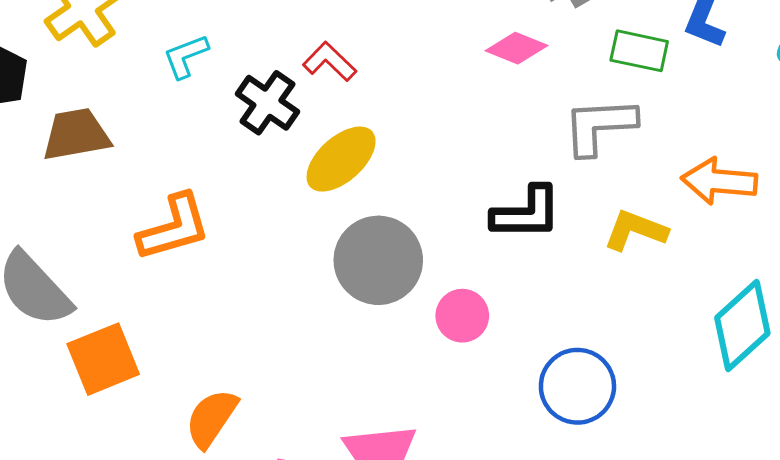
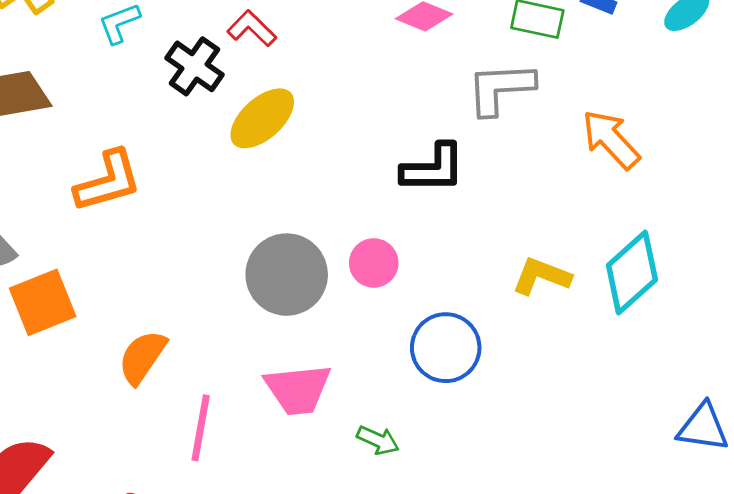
orange arrow: (719, 181) -> (611, 139), turned 42
yellow L-shape: (635, 230) -> (541, 276), moved
gray circle: (378, 260) -> (287, 275), moved
blue circle: (577, 386) -> (446, 348), moved

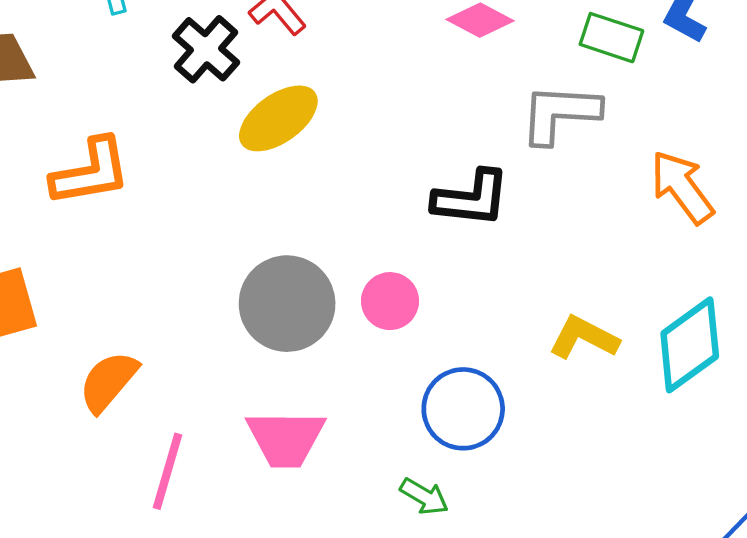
green arrow: (378, 440) -> (424, 496), moved

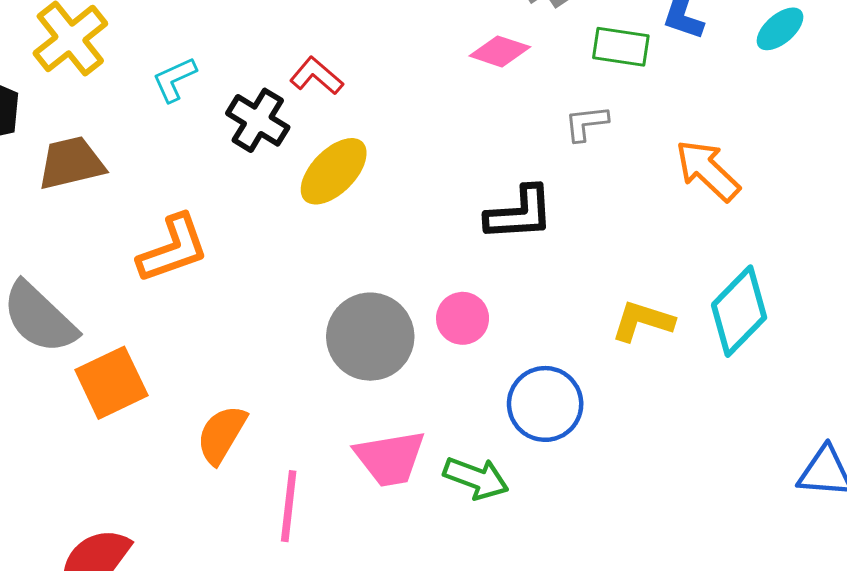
gray L-shape: (560, 114) -> (586, 123), size x0.6
green arrow: (424, 496) -> (476, 478), moved, size x1.4

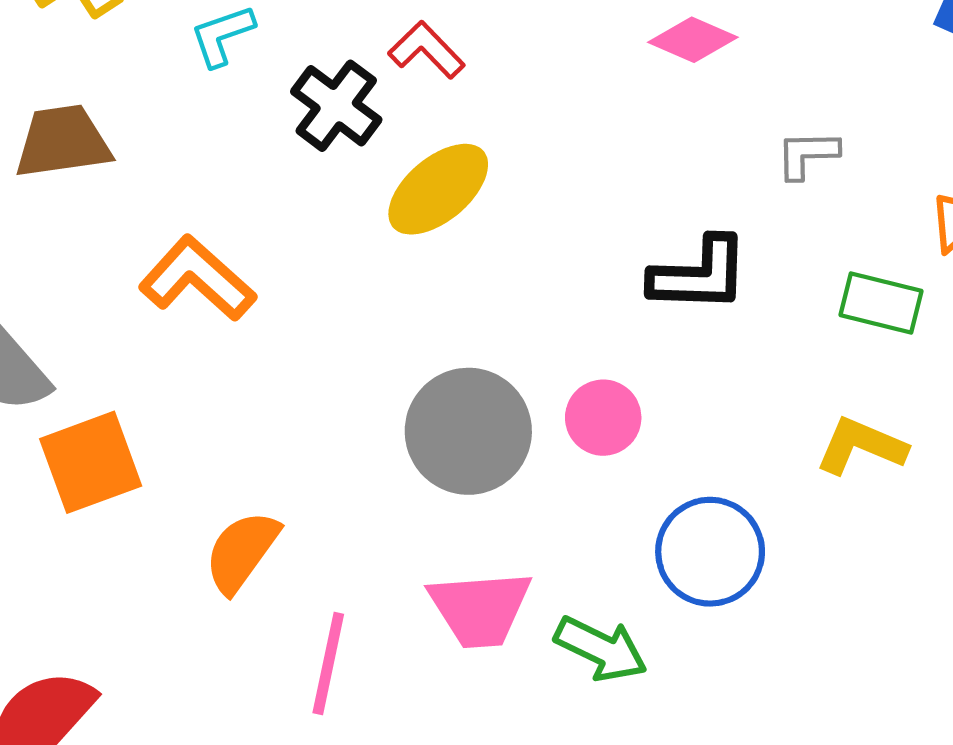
green rectangle: (621, 47) -> (881, 303), moved
orange L-shape: (173, 249) -> (197, 279), turned -124

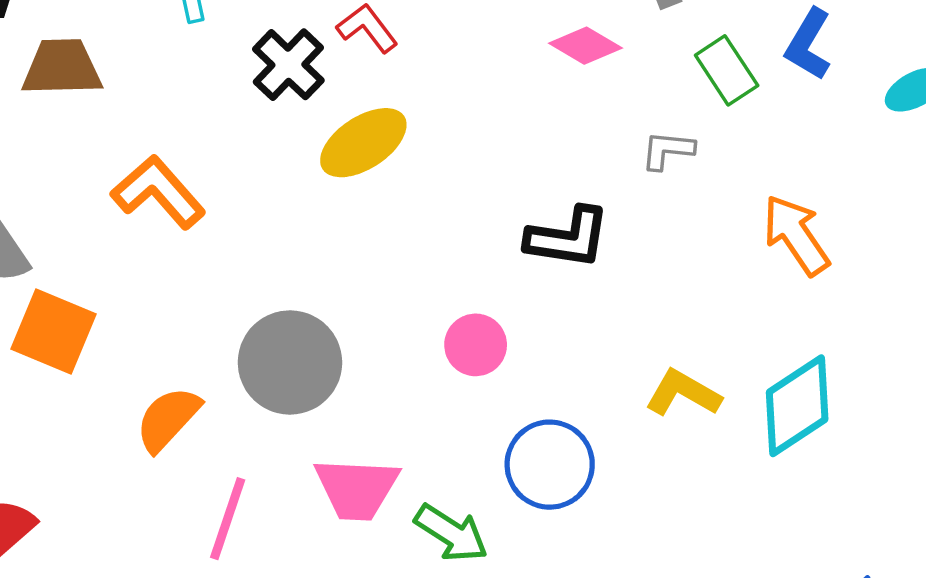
green rectangle: (881, 303) -> (727, 70), moved, turned 36
gray circle: (468, 431) -> (290, 362), moved
orange square: (91, 462) -> (54, 332), turned 36

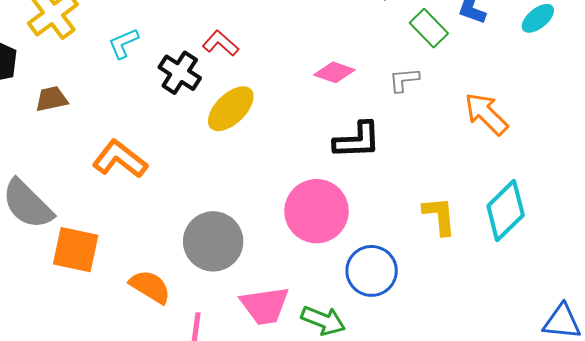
pink diamond: (585, 46) -> (334, 72), moved
brown trapezoid: (62, 67) -> (52, 99), size x0.7
pink circle: (476, 345) -> (317, 211), size x1.8
yellow L-shape: (683, 393) -> (439, 216), turned 66
orange semicircle: (168, 419) -> (150, 287), turned 90

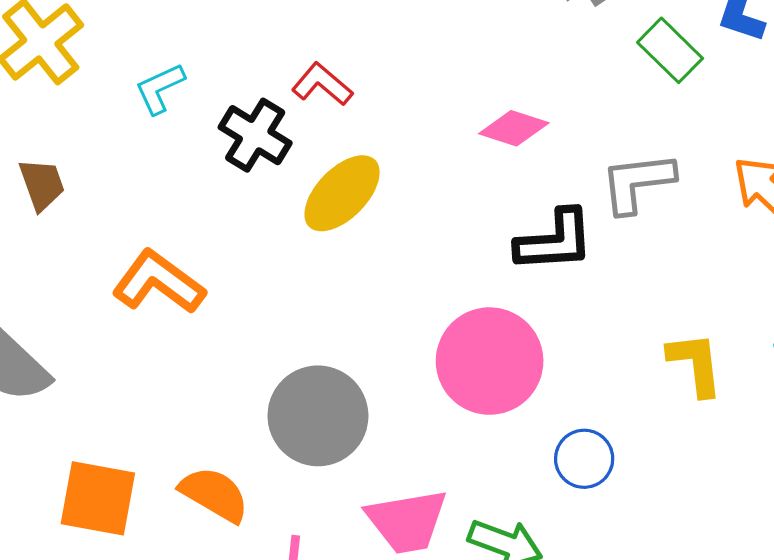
gray L-shape: (404, 80) -> (637, 183), moved, size x1.5
brown trapezoid: (52, 99) -> (42, 184), turned 84
orange square: (76, 250) -> (98, 498), moved
blue circle: (372, 271) -> (584, 459), size x0.7

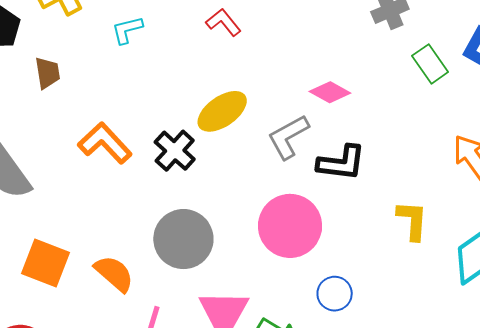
red L-shape: (322, 84) -> (223, 22), moved
black cross: (255, 135) -> (175, 151), moved
gray L-shape: (637, 183) -> (288, 137), moved, turned -33
yellow L-shape: (695, 364) -> (412, 220), moved

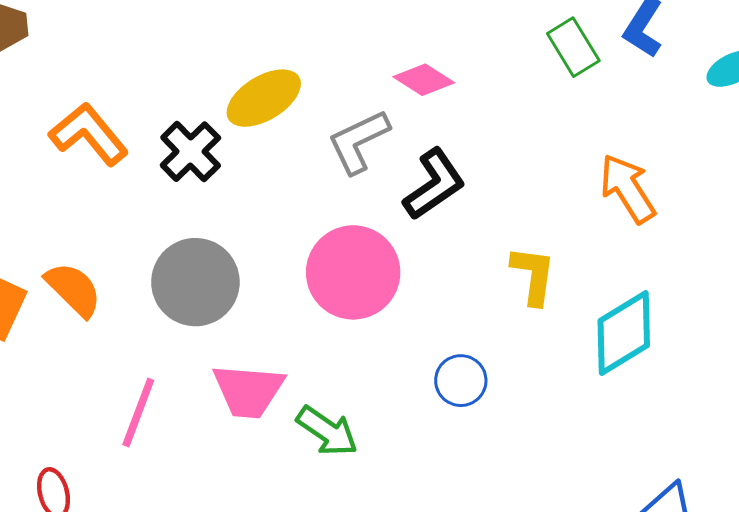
black L-shape: (341, 163) -> (434, 184), turned -45
orange semicircle: (114, 274) -> (73, 289), moved
blue circle: (335, 294) -> (461, 381), moved

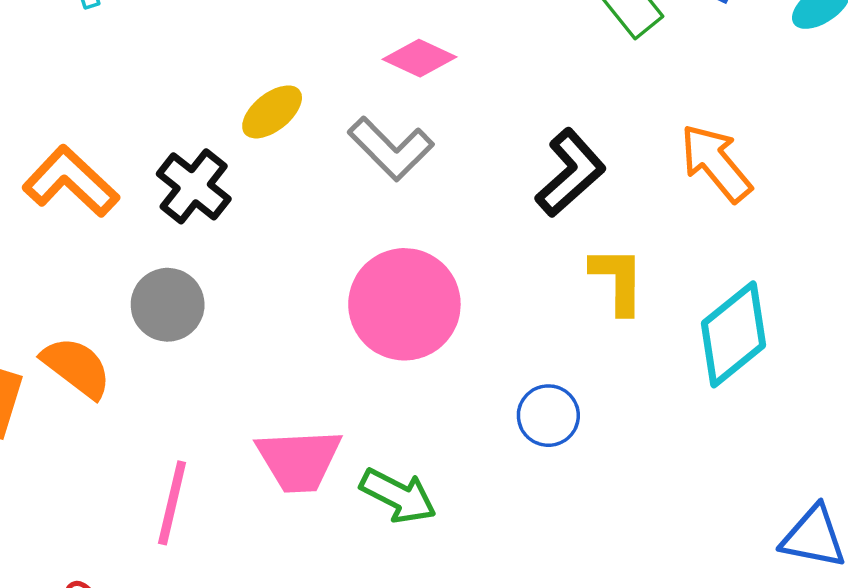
pink diamond: (424, 80) -> (420, 58), moved
yellow ellipse: (264, 98) -> (272, 112), size x0.7
gray L-shape: (359, 141) -> (391, 149), turned -102
black L-shape: (434, 184) -> (571, 173), moved
gray circle: (195, 282) -> (168, 305), moved, size x0.7

